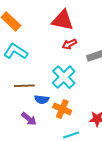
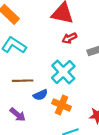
blue semicircle: (42, 99) -> (40, 95), turned -32
purple arrow: (29, 119) -> (18, 115), moved

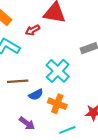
red arrow: (69, 38) -> (33, 30), moved
purple arrow: (18, 115) -> (27, 123), moved

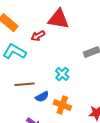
cyan cross: (58, 71) -> (62, 74), size x0.6

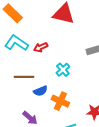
red arrow: (38, 36) -> (41, 47), moved

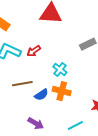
orange cross: (60, 101) -> (62, 91), moved

